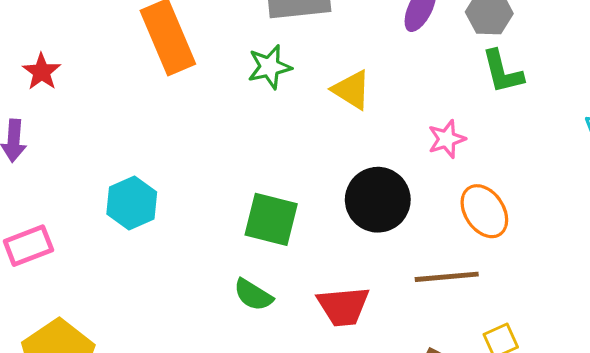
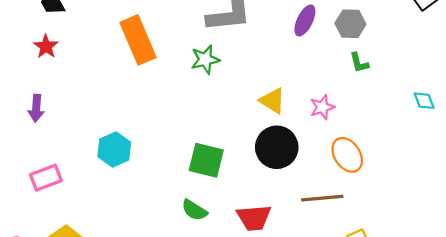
red star: (42, 72) -> (46, 46), moved
green L-shape: (502, 72) -> (359, 63), size x0.7
yellow triangle: (352, 90) -> (272, 101), moved

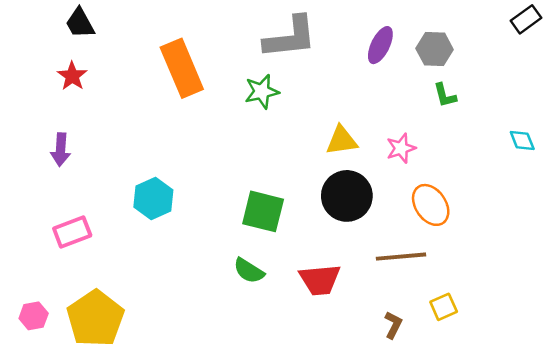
yellow triangle: (272, 101) -> (342, 140), turned -40

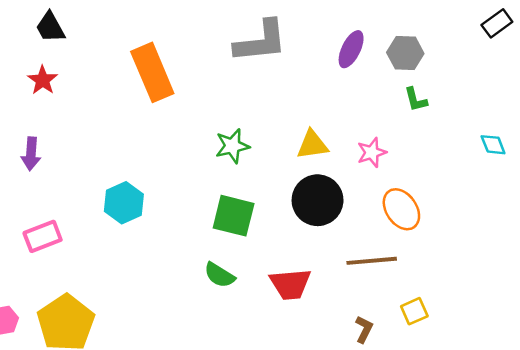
green star: (262, 92) -> (232, 146), moved

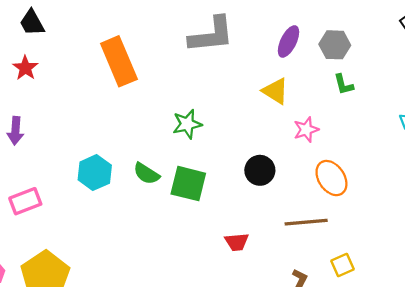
yellow triangle: (312, 145) -> (275, 91), moved, turned 40
black circle: (318, 200) -> (260, 170), size x0.7
green semicircle: (219, 275) -> (146, 174), moved
red trapezoid: (290, 284) -> (237, 242), size x0.7

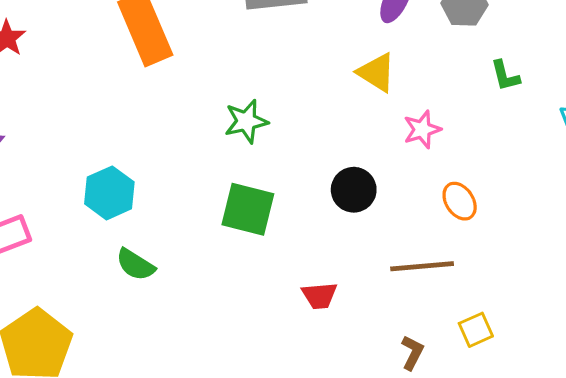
green L-shape: (344, 84) -> (505, 76), moved
green semicircle: (146, 174) -> (135, 265), moved
orange ellipse: (331, 178) -> (460, 201), size x0.7

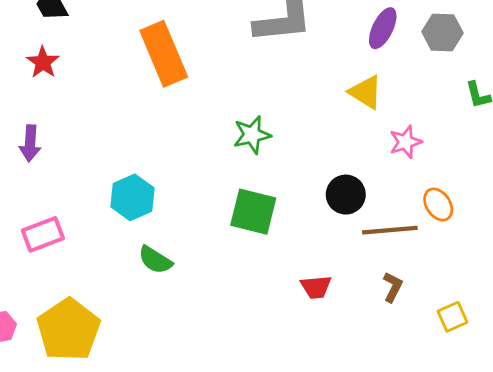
brown line: (422, 266) -> (390, 230), moved
brown L-shape: (412, 353) -> (393, 287), moved

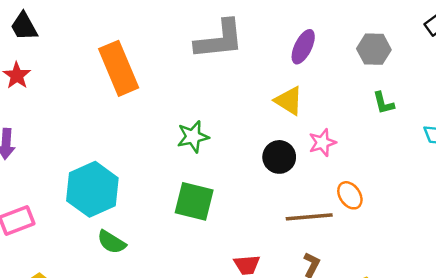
gray hexagon: (442, 32) -> (374, 49), moved
black circle: (346, 195) -> (279, 157), moved
cyan hexagon: (132, 197) -> (92, 189), size x1.4

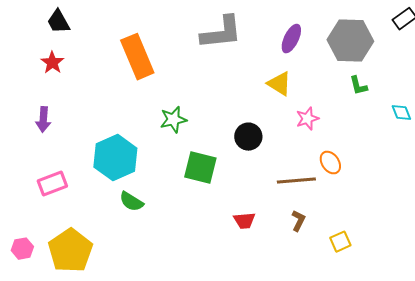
gray hexagon: (374, 49) -> (350, 41), size x1.6
green star: (193, 137) -> (173, 120), moved
black circle: (279, 157) -> (248, 137), moved

